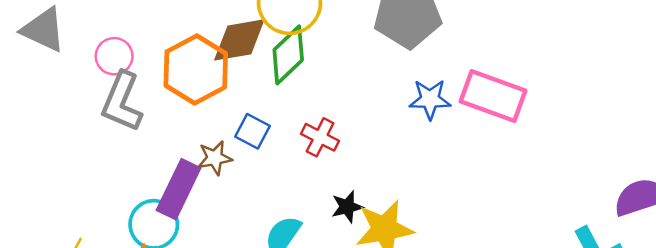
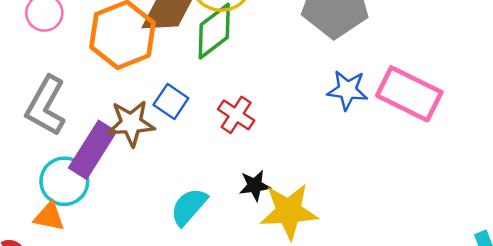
gray L-shape: (122, 102) -> (46, 106), moved
brown star: (215, 158) -> (131, 123), size x1.4

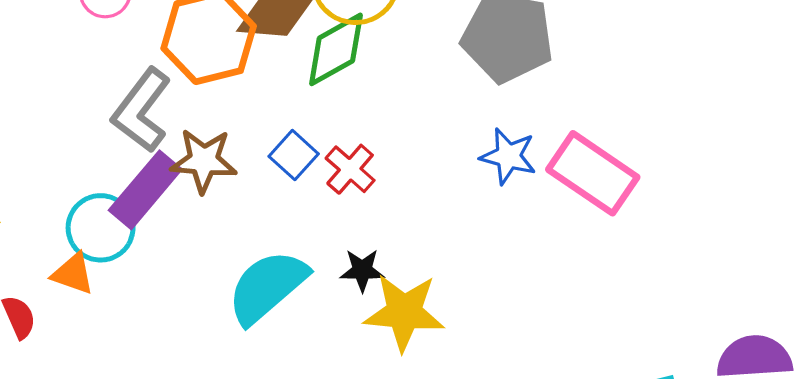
blue square: (171, 102) -> (294, 155), moved
gray L-shape: (46, 106) -> (141, 110), moved
cyan semicircle: (189, 207) -> (267, 287), size x1.5

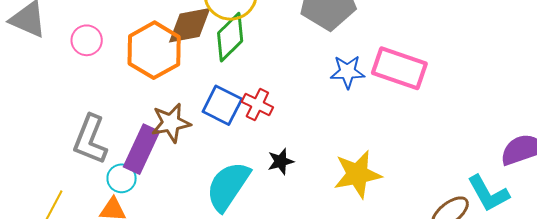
gray L-shape: (141, 110) -> (90, 139), moved
blue square: (294, 155) -> (222, 105), size x1.4
cyan circle: (101, 228) -> (122, 178), size x0.7
yellow star: (404, 312) -> (357, 174), moved

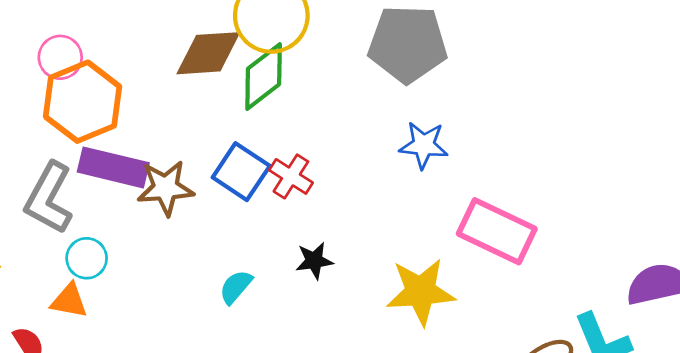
orange hexagon: (154, 50) -> (83, 102), moved
pink rectangle: (399, 68) -> (497, 231), moved
purple rectangle: (142, 149) -> (113, 167), moved, turned 72
cyan semicircle: (228, 186) -> (236, 287), size x0.5

